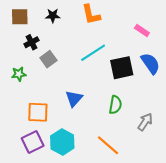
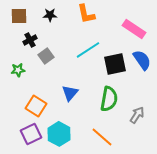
pink rectangle: (142, 31) -> (134, 29), size x1.6
green semicircle: (115, 105) -> (109, 99), size x1.4
orange square: (38, 112) -> (36, 106), turned 30

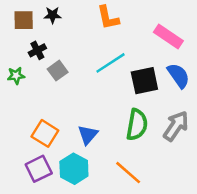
black star: (50, 15) -> (53, 15), moved
green star: (18, 70) -> (16, 76), moved
blue triangle: (70, 93) -> (88, 135), moved
gray arrow: (137, 115) -> (176, 126), moved, size x1.4

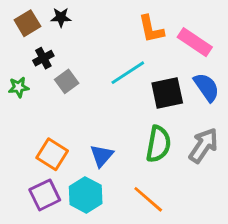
orange L-shape: (108, 18) -> (151, 29), moved
brown square: (24, 20) -> (27, 23), turned -30

